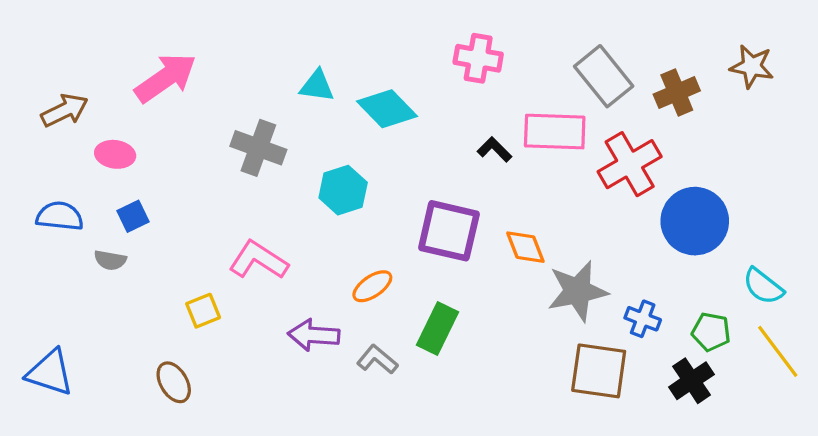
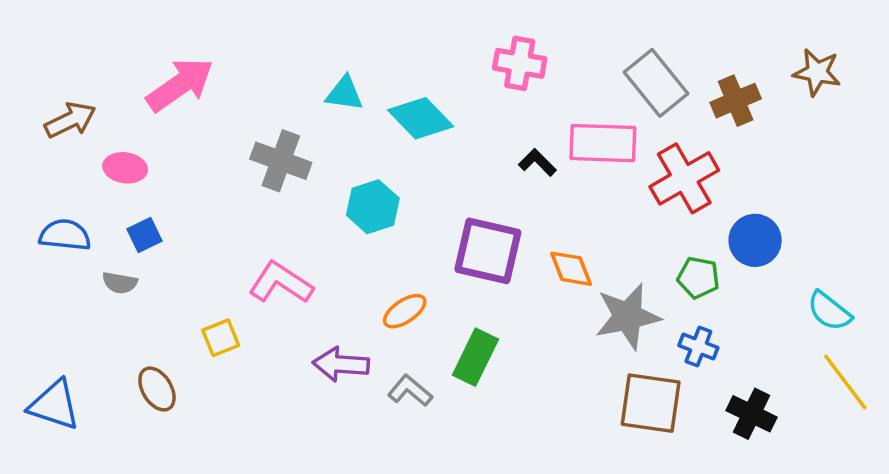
blue circle: (695, 221) -> (755, 240), size x0.7
green pentagon: (711, 332) -> (698, 278), moved
black cross: (692, 381) -> (752, 414), turned -30
brown ellipse: (174, 382) -> (157, 389), moved

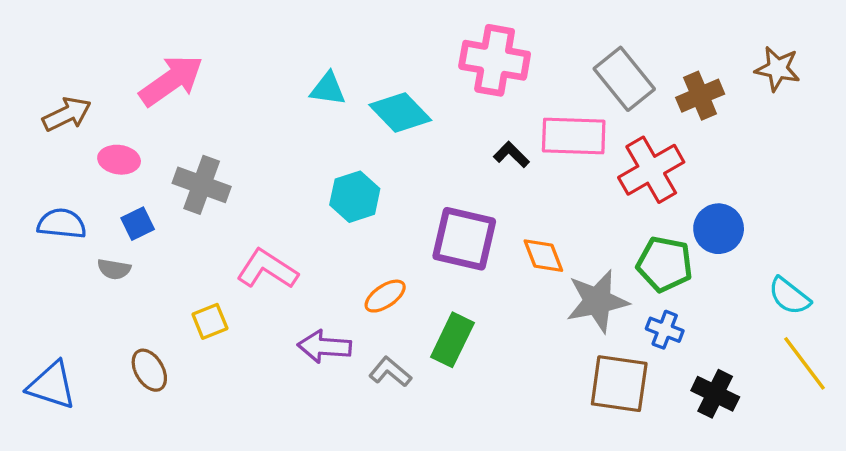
pink cross: (520, 63) -> (495, 60), size x1.4
gray cross: (281, 161) -> (202, 185), moved
green pentagon: (698, 278) -> (665, 264), size x1.4

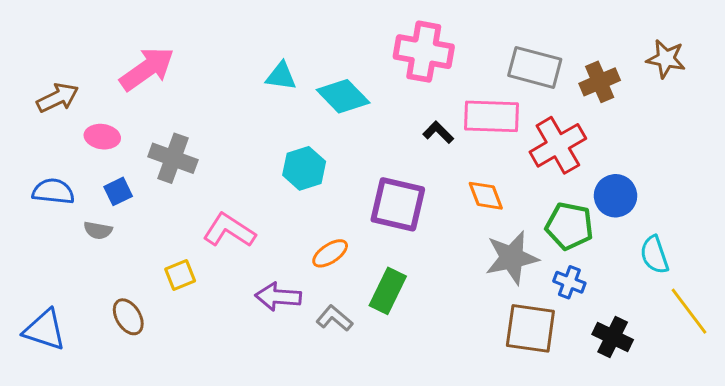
gray rectangle: (624, 79) -> (535, 67), turned -36
orange diamond: (543, 256) -> (486, 196), moved
cyan semicircle: (789, 296) -> (654, 255), moved, turned 33

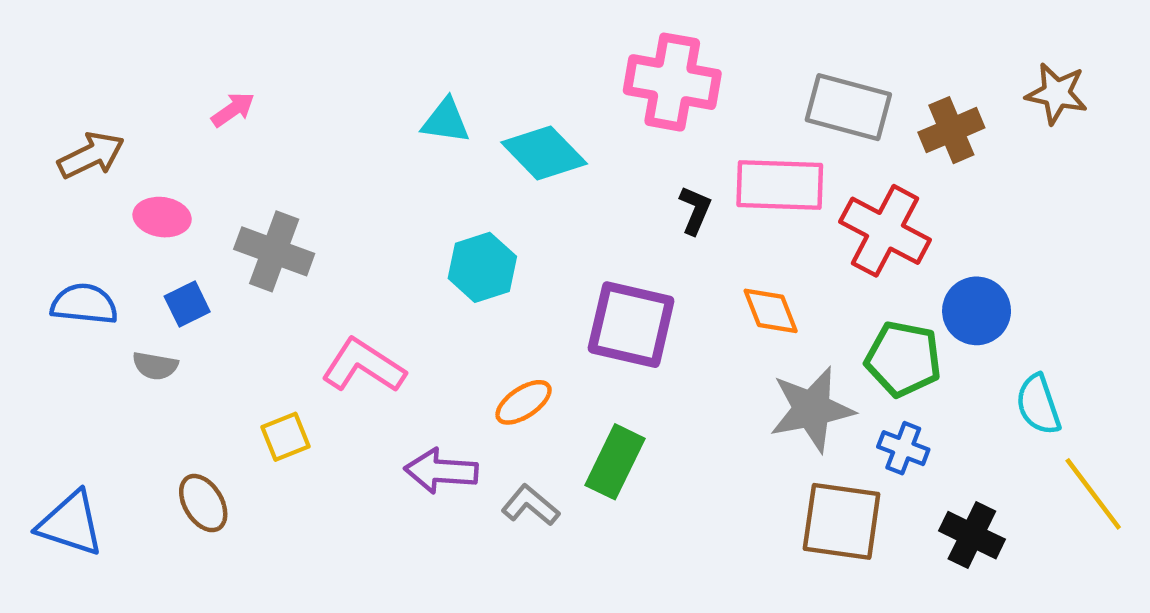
pink arrow: (147, 69) -> (233, 110), size x0.5
black L-shape: (438, 132) -> (695, 210), turned 68
red cross: (558, 145) -> (885, 231), turned -32

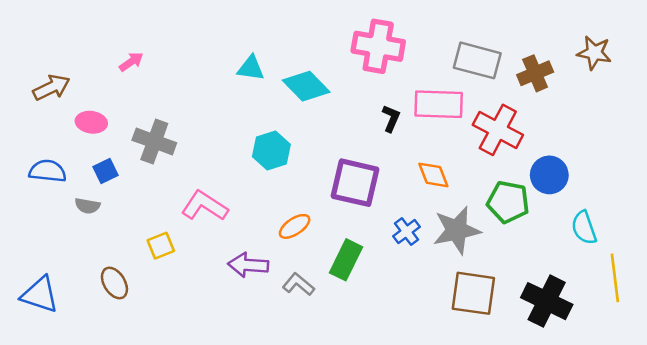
blue cross: (903, 448) -> (406, 232), moved, turned 32
yellow line: (1093, 494) -> (615, 278), turned 30
black cross: (972, 535) -> (547, 301), size x1.4

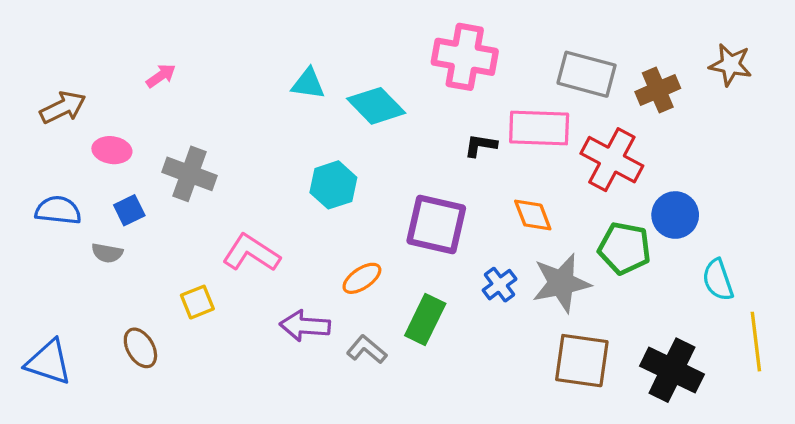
black L-shape: (391, 118) -> (481, 145), turned -104

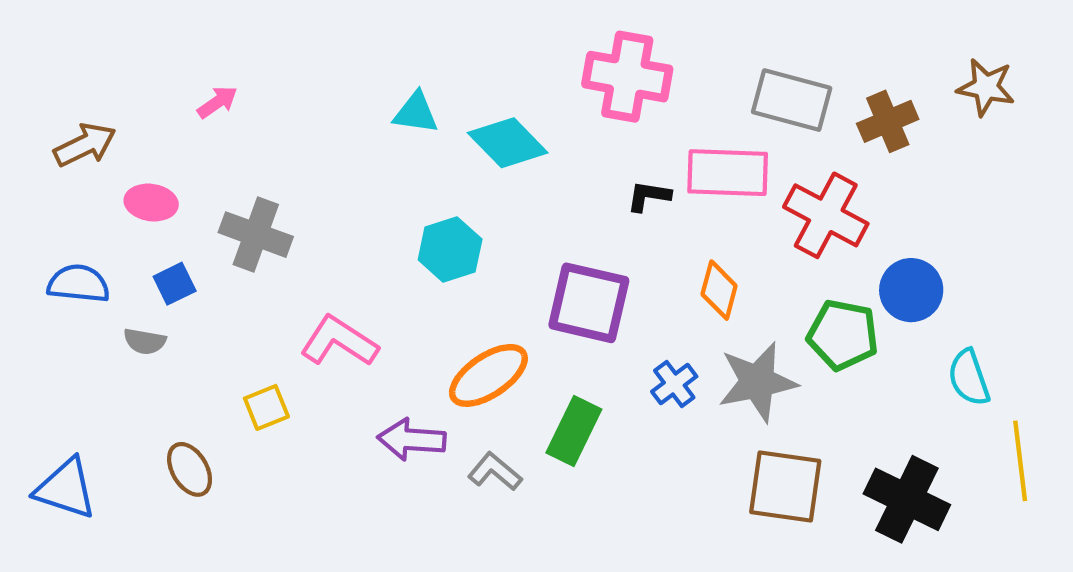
orange diamond: (533, 215) -> (719, 290), turned 36
orange ellipse: (362, 278) -> (488, 375), size x1.5

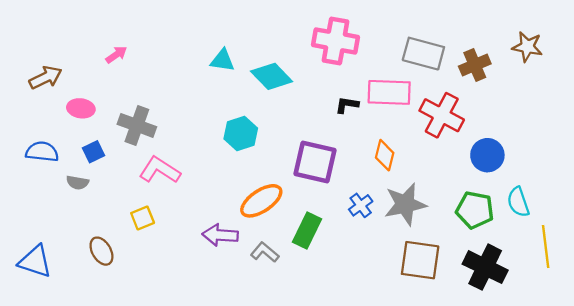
green pentagon: (843, 335) -> (475, 210), moved
pink L-shape: (339, 341) -> (160, 170), moved

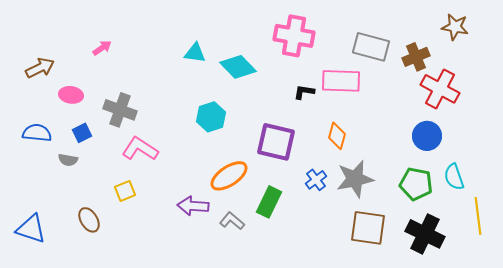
brown star: (527, 47) -> (455, 27), moved
red cross: (442, 115) -> (440, 89), moved

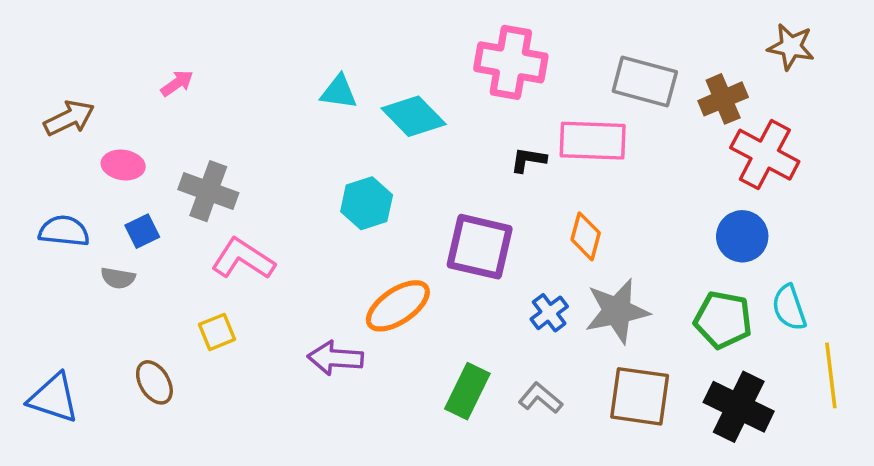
green rectangle: (269, 202) -> (467, 391), moved
gray L-shape: (232, 221) -> (540, 398), moved

